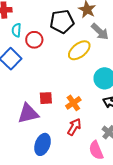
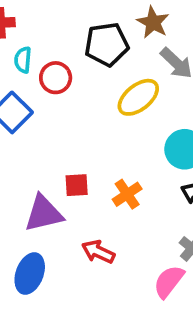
red arrow: (74, 127) -> (98, 252), moved, turned -96
blue ellipse: (43, 144) -> (30, 274), moved
pink semicircle: (96, 150) -> (169, 282), turned 60

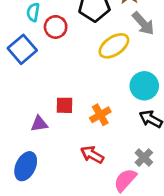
purple triangle: (44, 213) -> (39, 124), size x0.6
red arrow: (98, 252) -> (92, 155), moved

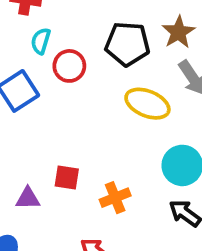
yellow ellipse: (114, 46) -> (147, 104), turned 48

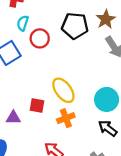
yellow ellipse: (147, 104) -> (63, 90), moved, turned 30

